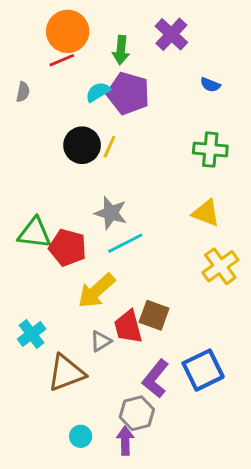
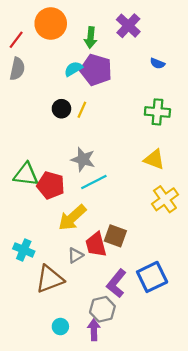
red line: (62, 60) -> (16, 40), moved, turned -30
gray semicircle: (23, 92) -> (17, 69), size x1.5
black circle: (82, 145) -> (61, 109), size x0.7
cyan cross: (32, 334) -> (24, 250), turned -30

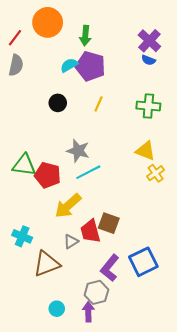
purple cross: (128, 26) -> (149, 41), moved
yellow line: (82, 110) -> (99, 104), moved
yellow cross: (165, 199) -> (156, 173), moved, size x0.7

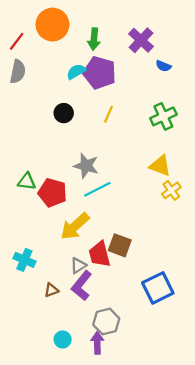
purple cross: (149, 41) -> (141, 40), moved
green cross: (148, 106) -> (163, 116), turned -30
green triangle: (24, 165) -> (27, 181), size x0.7
brown triangle: (47, 264) -> (51, 290), size x0.5
purple L-shape: (110, 268) -> (82, 286), moved

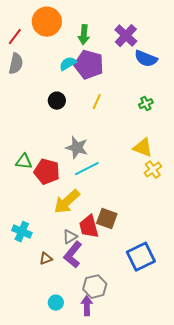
blue semicircle: (163, 66) -> (146, 59), size x1.6
green cross: (163, 116) -> (146, 104), size x0.6

